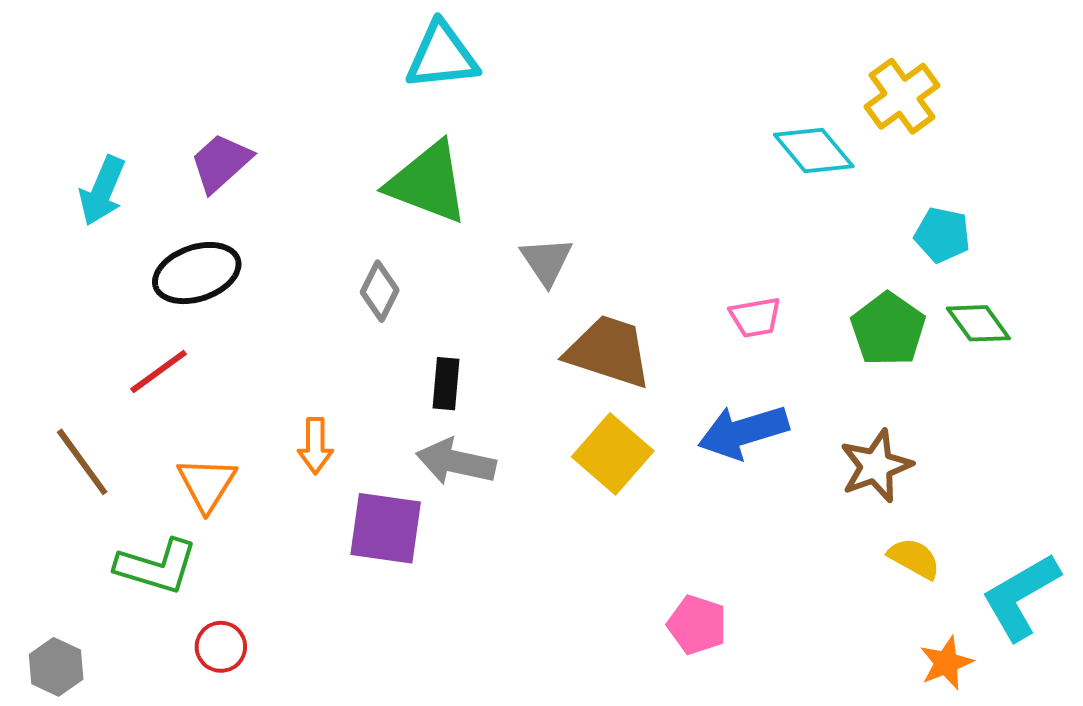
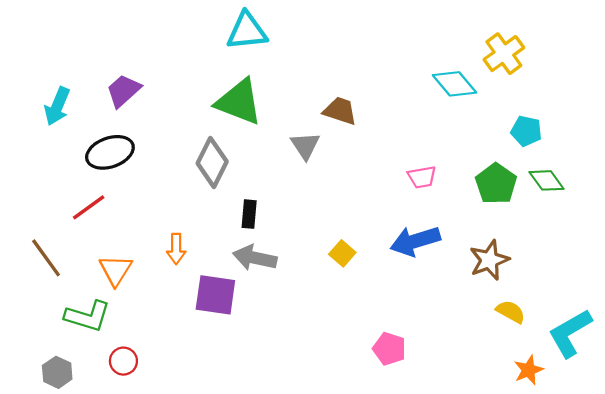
gray diamond: (380, 291) -> (212, 162), size x1.5
brown trapezoid: (609, 351) -> (340, 111), moved, size x0.7
yellow square: (613, 454) -> (342, 253), size x0.6
gray hexagon: (56, 667) -> (57, 372), moved

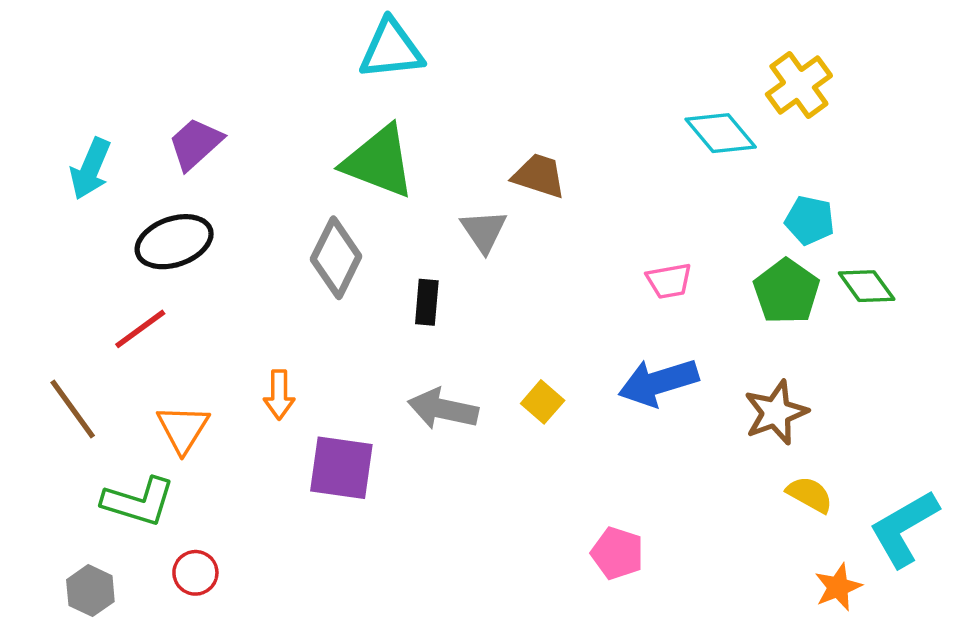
cyan pentagon: (526, 131) -> (810, 220), moved
black rectangle: (249, 214) -> (427, 302), moved
gray arrow: (255, 258) -> (443, 409), moved

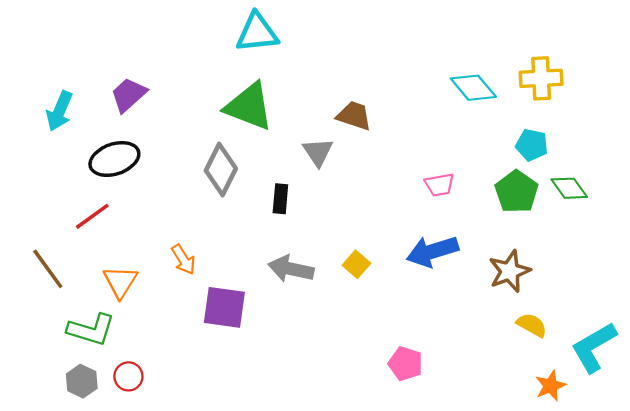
yellow cross: (799, 85) -> (541, 78), moved, turned 33
orange arrow: (279, 395) -> (183, 260), turned -32
gray hexagon: (90, 591) -> (82, 381), moved

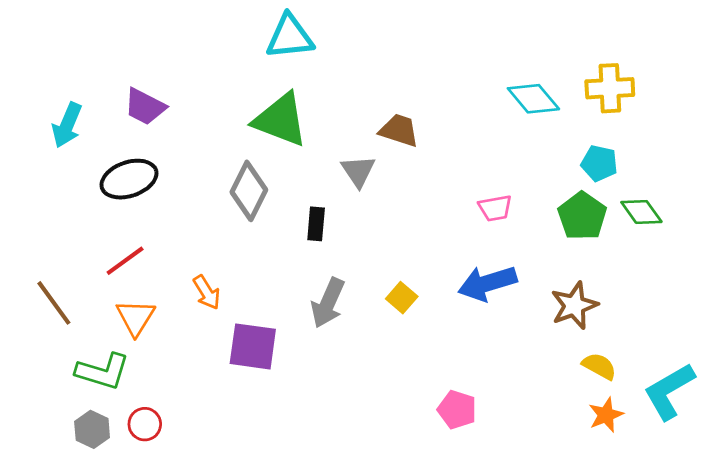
purple trapezoid: (128, 95) -> (145, 107), turned -111
red line: (92, 216) -> (125, 261), moved
gray arrow: (291, 269) -> (328, 303), turned -78
orange star: (550, 386) -> (606, 415), moved

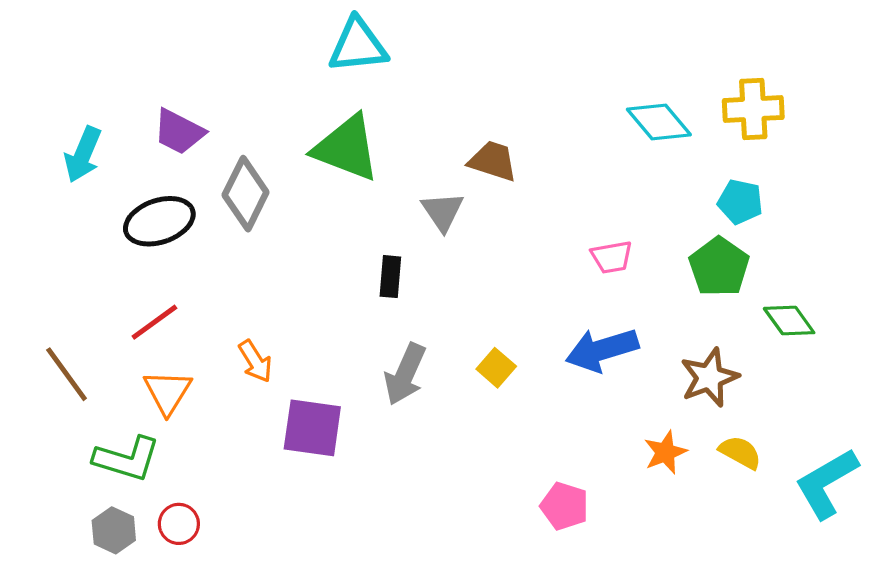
gray diamond: (249, 191) -> (246, 194), moved
green diamond: (641, 212) -> (789, 321), moved
orange star: (606, 415) -> (665, 452), moved

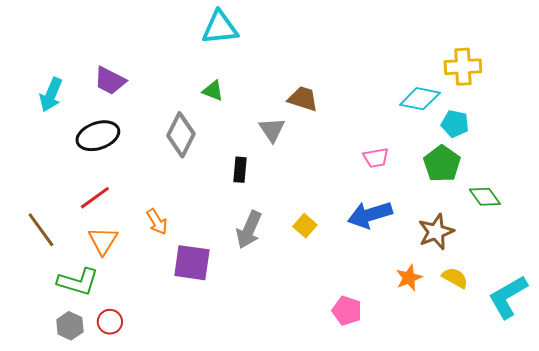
cyan diamond: (659, 122) -> (420, 99), moved, turned -39
green triangle: (346, 148) -> (213, 91), size x0.5
gray diamond: (246, 194) -> (181, 135), moved

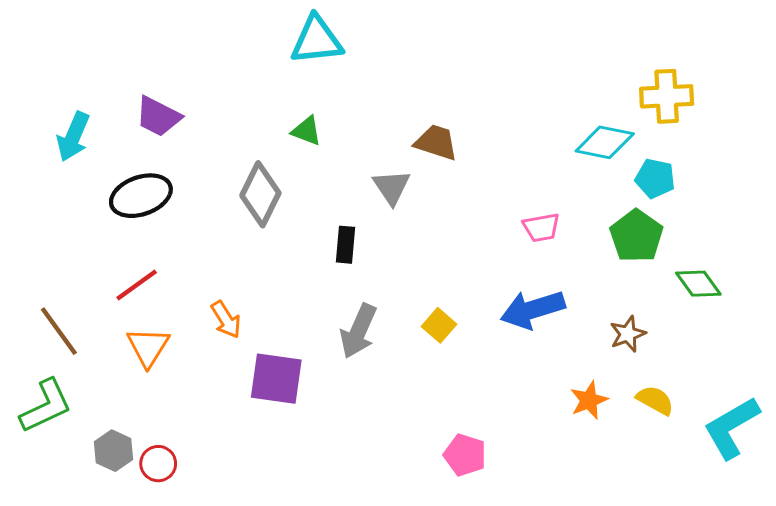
brown star: (436, 232) -> (628, 334), size x0.7
green L-shape: (78, 282) -> (46, 406), moved, turned -42
pink pentagon: (347, 311) -> (465, 455), moved
gray hexagon: (70, 326) -> (114, 451), moved

